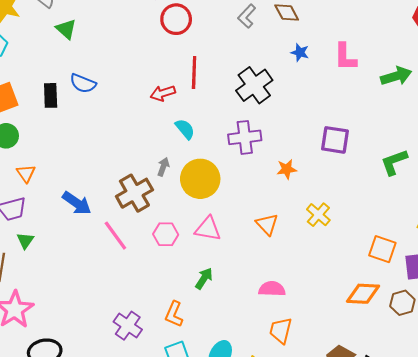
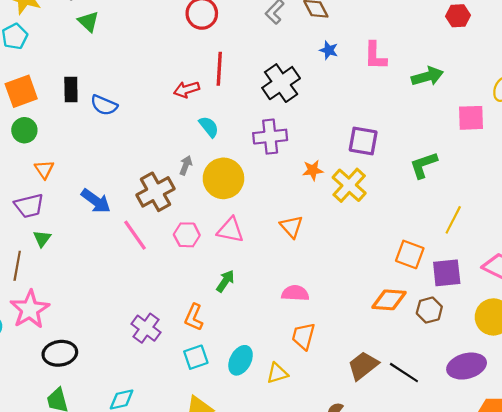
blue semicircle: (83, 83) -> (104, 105), moved
yellow cross: (318, 215) -> (349, 185), moved, size x1.4

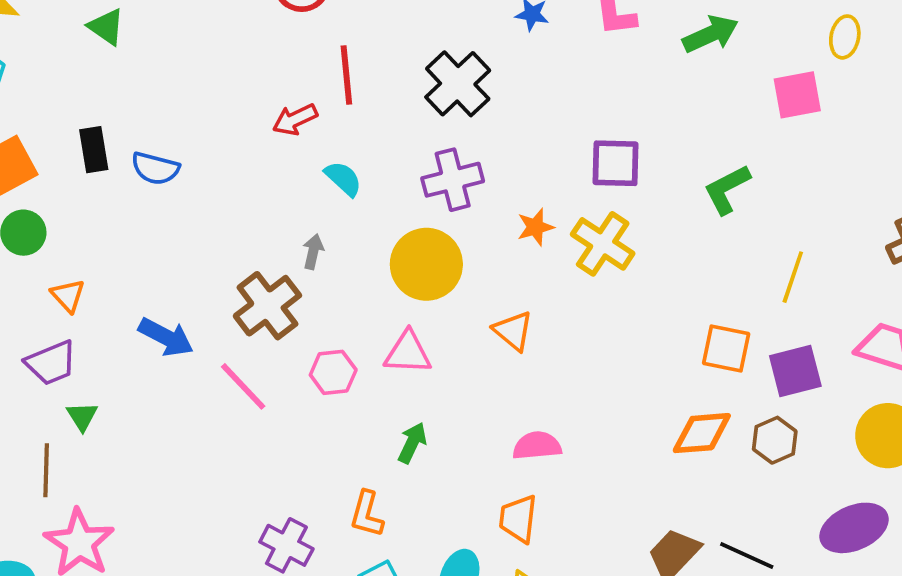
yellow circle: (223, 178) -> (426, 264), moved
orange trapezoid: (303, 336) -> (518, 519), moved

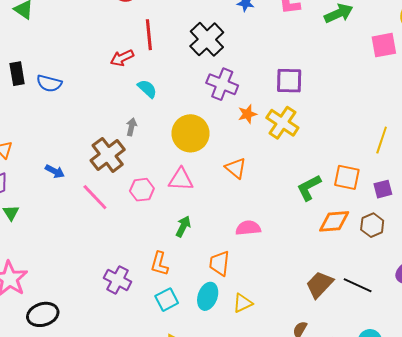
purple cross: (453, 180) -> (222, 84), moved, turned 36
green L-shape: (727, 189) -> (309, 188), moved
blue arrow: (166, 337) -> (55, 171), size x0.7
purple square: (795, 371) -> (383, 189), size x0.7
orange trapezoid: (518, 519) -> (219, 263), moved

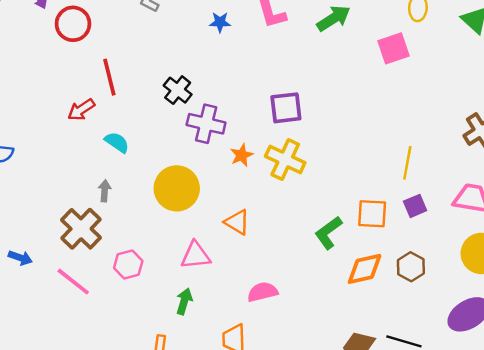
black cross: (207, 39) -> (178, 90), moved, size x0.7
pink triangle: (181, 179) -> (196, 255), moved
purple square: (383, 189) -> (415, 206), moved

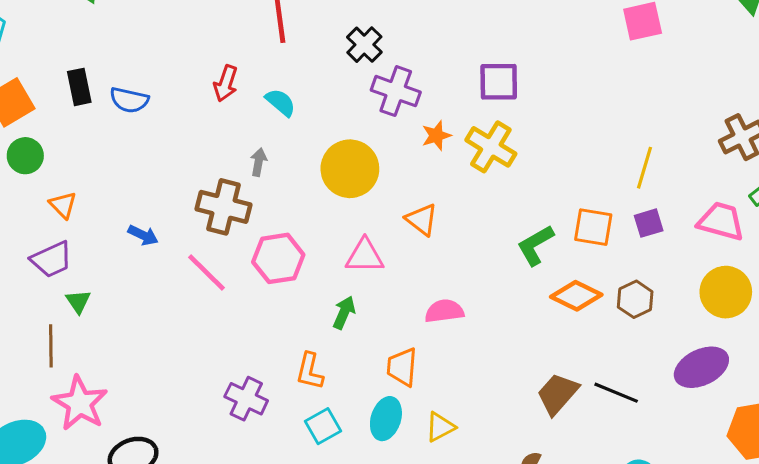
red arrow: (81, 110) -> (226, 83), moved, turned -44
brown cross: (81, 229) -> (224, 207), turned -36
pink hexagon: (128, 265) -> (278, 258), size x1.4
orange diamond: (365, 269) -> (576, 296), turned 33

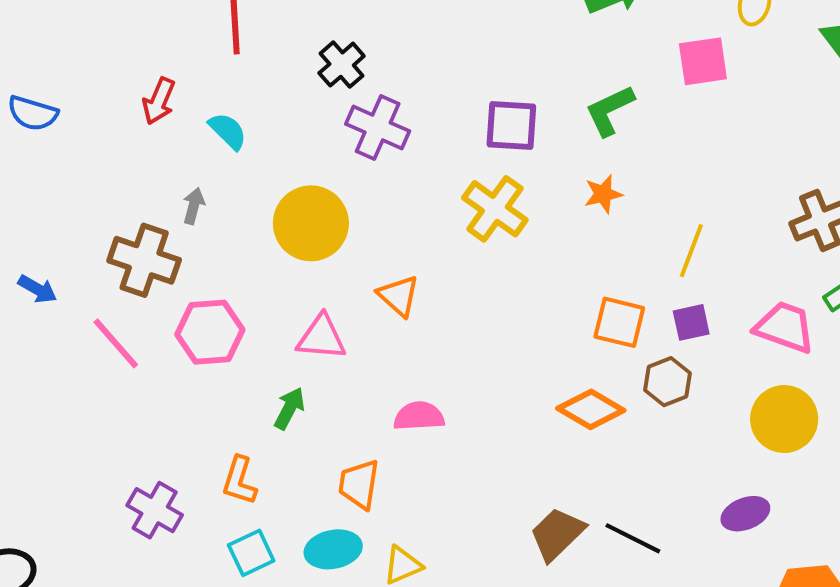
orange star: (436, 135) -> (603, 194), moved
green L-shape: (535, 245) -> (610, 110), moved
brown hexagon: (635, 299) -> (667, 382), moved
purple ellipse: (701, 367) -> (745, 514), size x0.7
cyan ellipse: (386, 419) -> (333, 549), turned 57

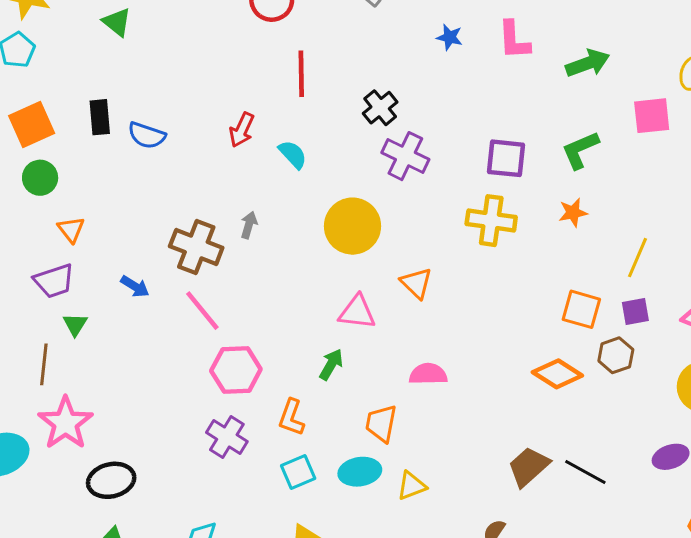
gray arrow: (194, 206) -> (249, 225), moved
yellow cross: (495, 209) -> (491, 221), turned -30
brown cross: (144, 260) -> (196, 247), moved
blue arrow: (37, 289) -> (135, 286), moved
pink hexagon: (210, 332) -> (236, 370), moved

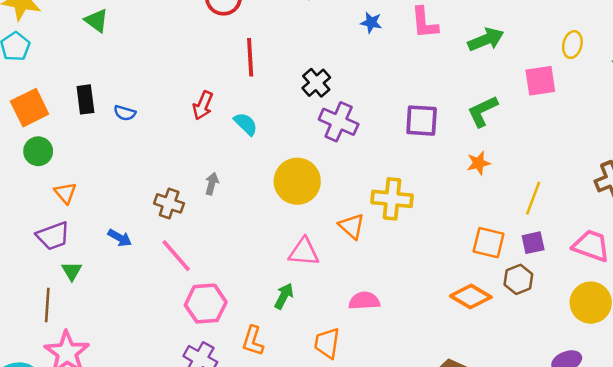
blue semicircle: (147, 135) -> (125, 113), size x0.7
yellow cross: (491, 221) -> (392, 199), moved
brown cross: (196, 247) -> (169, 203), size x0.7

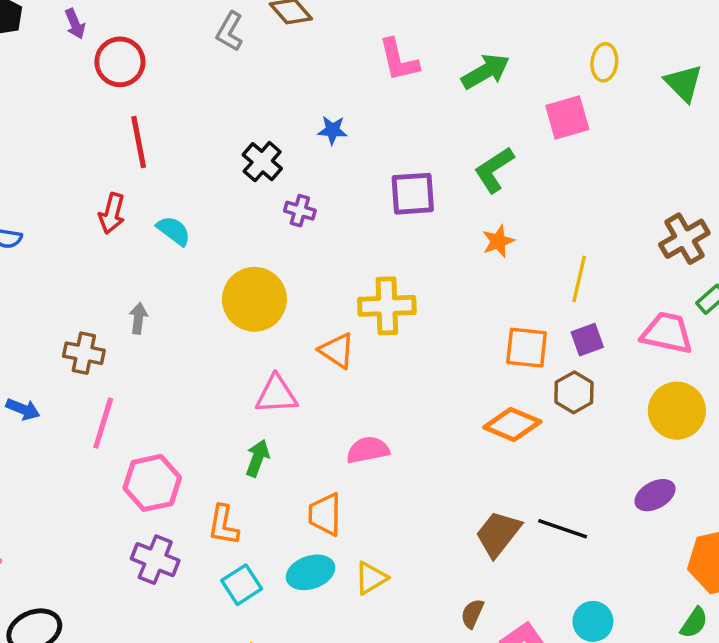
blue star: (371, 22) -> (333, 130), moved
red line: (250, 57) -> (139, 142), moved
purple cross: (339, 122) -> (300, 211), size x0.6
pink line: (176, 256) -> (103, 423), turned 66

